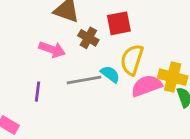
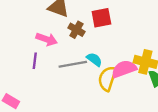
yellow semicircle: (132, 60) -> (107, 79), moved
purple line: (38, 92) -> (35, 61), moved

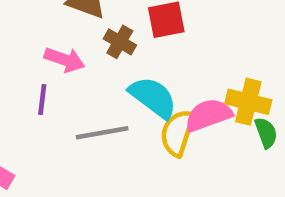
cyan semicircle: (94, 59) -> (153, 97), size x1.6
gray line: (73, 64) -> (102, 133), moved

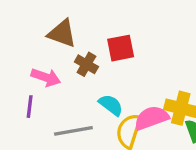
cyan semicircle: (153, 97) -> (111, 105), size x0.7

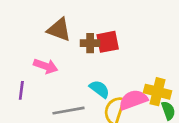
brown cross: (86, 64) -> (90, 43), moved, turned -30
purple line: (30, 107) -> (21, 90), moved

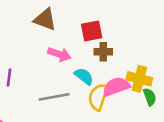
brown cross: (90, 43) -> (103, 52), moved
pink arrow: (46, 66) -> (59, 54), moved

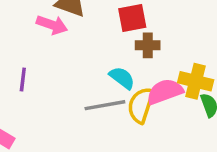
pink arrow: (59, 54) -> (52, 25), moved
gray line: (54, 97) -> (105, 105), moved

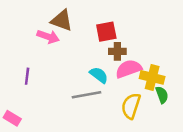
pink semicircle: (165, 92) -> (129, 69), moved
yellow semicircle: (141, 105) -> (131, 106), moved

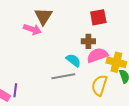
brown triangle: (62, 21) -> (43, 16), turned 42
red square: (106, 32) -> (98, 17), moved
purple line: (27, 76) -> (15, 90), moved

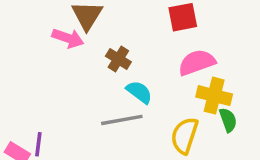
brown cross: (88, 41) -> (118, 59), moved, turned 32
pink semicircle: (97, 55) -> (197, 62), moved

